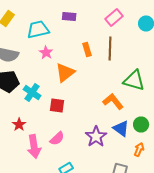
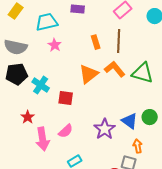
orange triangle: (65, 72) -> (89, 74), moved
orange L-shape: (113, 102) -> (115, 69), moved
orange arrow: (139, 150) -> (138, 146), moved, turned -32

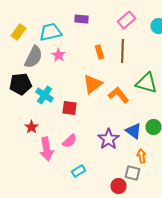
yellow rectangle: (16, 11) -> (18, 32), moved
gray semicircle: (16, 47) -> (34, 57), moved, turned -75
orange L-shape: (115, 69) -> (118, 95), moved

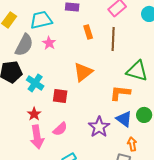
orange rectangle: (100, 52) -> (88, 32), moved
orange L-shape: (118, 95) -> (120, 93), moved, turned -45
red star: (32, 127) -> (34, 114), moved

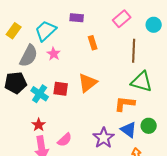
cyan trapezoid: (41, 20) -> (46, 31), turned -30
brown line: (113, 39) -> (134, 51), moved
red square: (60, 96) -> (61, 89), moved

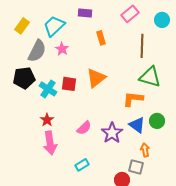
pink semicircle: (65, 140) -> (84, 128), moved

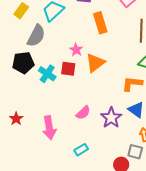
orange rectangle: (101, 38) -> (100, 23), size x1.5
pink star: (62, 49) -> (76, 50), moved
red star: (47, 120) -> (16, 119), moved

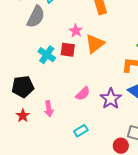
black pentagon: (23, 63) -> (23, 87), moved
red star: (16, 119) -> (23, 116), moved
pink arrow: (49, 128) -> (49, 109), size x0.7

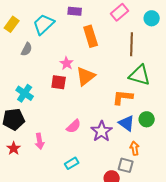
gray semicircle: (36, 17) -> (27, 49), size x0.6
cyan cross: (47, 55) -> (25, 93), moved

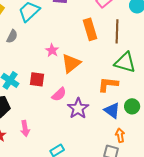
orange rectangle: (91, 36) -> (90, 29), moved
red square: (59, 82) -> (37, 79), moved
pink semicircle: (74, 126) -> (59, 94), moved
purple star: (102, 131) -> (78, 108), moved

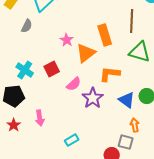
orange rectangle: (90, 29) -> (105, 35), moved
red square: (37, 79) -> (52, 69), turned -35
orange L-shape: (108, 84) -> (110, 74), moved

